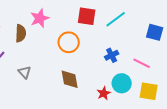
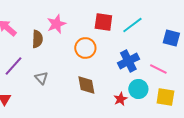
blue cross: (112, 55) -> (128, 61), size x1.5

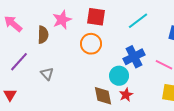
red square: (103, 22) -> (96, 17), moved
brown diamond: (86, 85) -> (103, 96), moved
cyan circle: (138, 89) -> (119, 76), moved

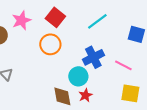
red square: (96, 17) -> (55, 17), turned 30

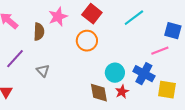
blue cross: (93, 57) -> (144, 74), moved, turned -35
pink line: (123, 65) -> (160, 51), moved, turned -48

